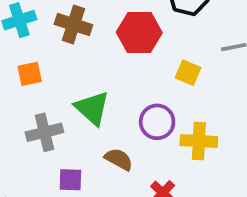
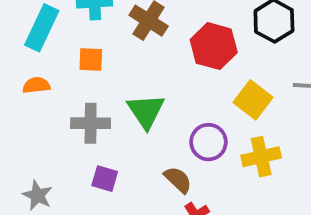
yellow square: (188, 73) -> (253, 100), size x1.4
yellow cross: (199, 141) -> (261, 157), moved, turned -30
brown semicircle: (119, 159) -> (178, 180), moved

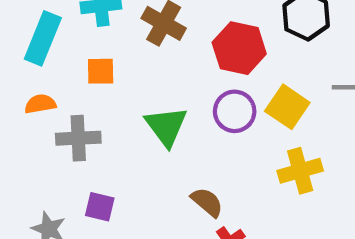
gray cross: (91, 123) -> (78, 138), moved
purple circle: (208, 142) -> (235, 111), moved
purple square: (105, 179) -> (100, 207), moved

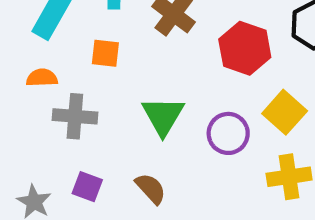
purple circle: (235, 111) -> (228, 133), moved
brown semicircle: (207, 202) -> (151, 189), moved

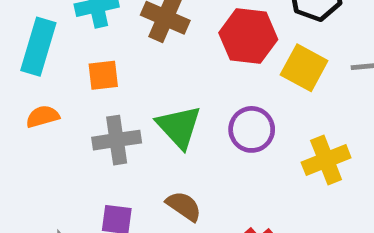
yellow square: (285, 112) -> (304, 68), moved
gray cross: (75, 116) -> (117, 140), moved

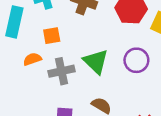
orange semicircle: (43, 117) -> (32, 59), moved

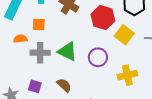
green triangle: (96, 62) -> (67, 51), turned -30

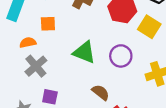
gray cross: (40, 53) -> (36, 66), moved, turned -36
brown semicircle: (64, 85) -> (101, 92), moved

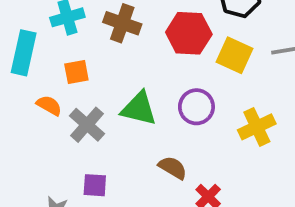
orange semicircle: (28, 43) -> (49, 105), turned 49
gray cross: (36, 66) -> (87, 125), moved

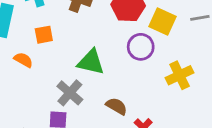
purple circle: (196, 107) -> (141, 47), moved
gray cross: (87, 125) -> (70, 93), moved

